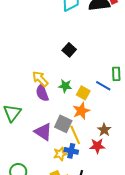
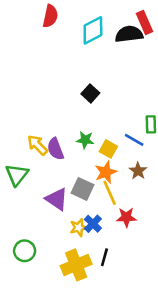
yellow arrow: (40, 79) -> (37, 145), moved
brown star: (104, 130) -> (138, 171), moved
yellow line: (75, 135) -> (110, 193), moved
blue cross: (71, 151) -> (93, 224), turned 32

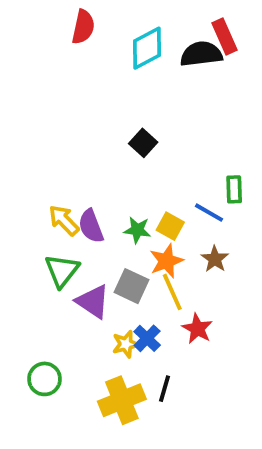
green star: (85, 140) -> (137, 230), moved
green triangle: (17, 175) -> (62, 271), moved
red star: (126, 217) -> (197, 329), turned 30

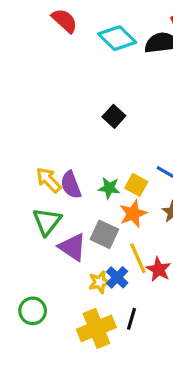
red semicircle: (83, 27) -> (64, 21), turned -60
cyan diamond: (147, 48) -> (117, 38), turned 72
yellow line: (172, 292) -> (138, 258), moved

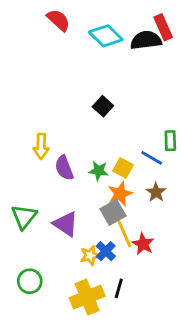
yellow arrow: (49, 180) -> (41, 146), moved, turned -135
green triangle: (47, 222) -> (24, 217), moved
gray square: (104, 234) -> (113, 212), moved, turned 35

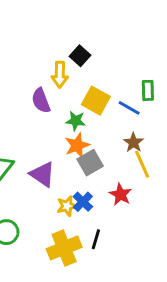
yellow arrow: (41, 146) -> (60, 75), moved
purple semicircle: (64, 168) -> (41, 101), moved
yellow square: (123, 168) -> (96, 101), moved, size x1.4
orange star: (120, 194) -> (77, 145), moved
yellow line: (124, 234) -> (142, 164), moved

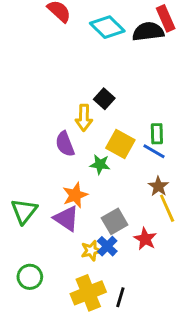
green rectangle: (148, 90) -> (157, 134), moved
orange star: (77, 145) -> (75, 195), moved
gray square: (90, 163) -> (115, 221), moved
black line: (96, 239) -> (120, 297), moved

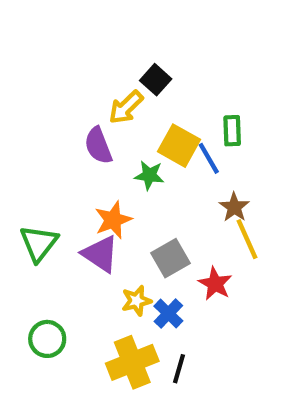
yellow arrow: (84, 118) -> (126, 107), turned 45
blue line: (154, 151) -> (209, 158), moved, turned 30
blue cross: (107, 246) -> (168, 313), moved

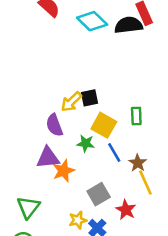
black square: (156, 80) -> (89, 98), moved, turned 36
blue line: (209, 158) -> (114, 153), moved
green triangle: (39, 243) -> (28, 207), moved
purple triangle: (100, 254) -> (48, 158), moved, turned -40

